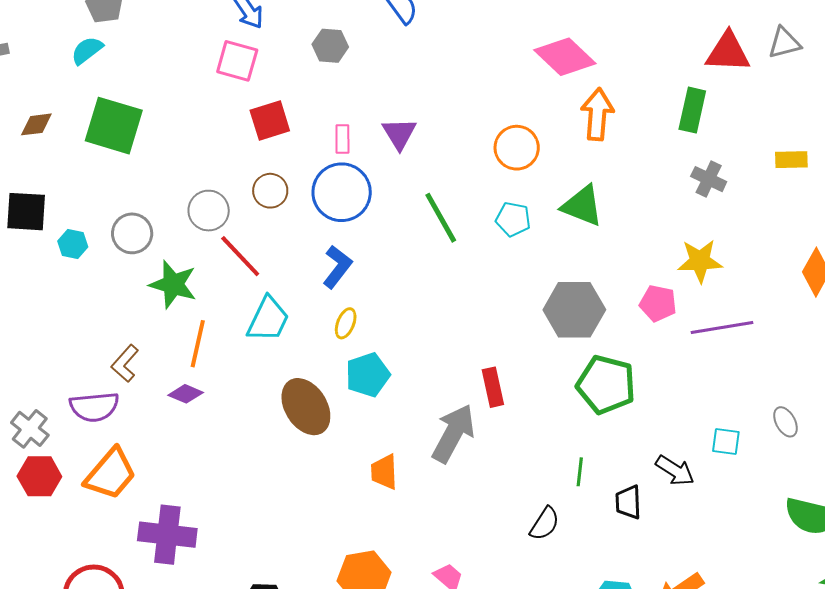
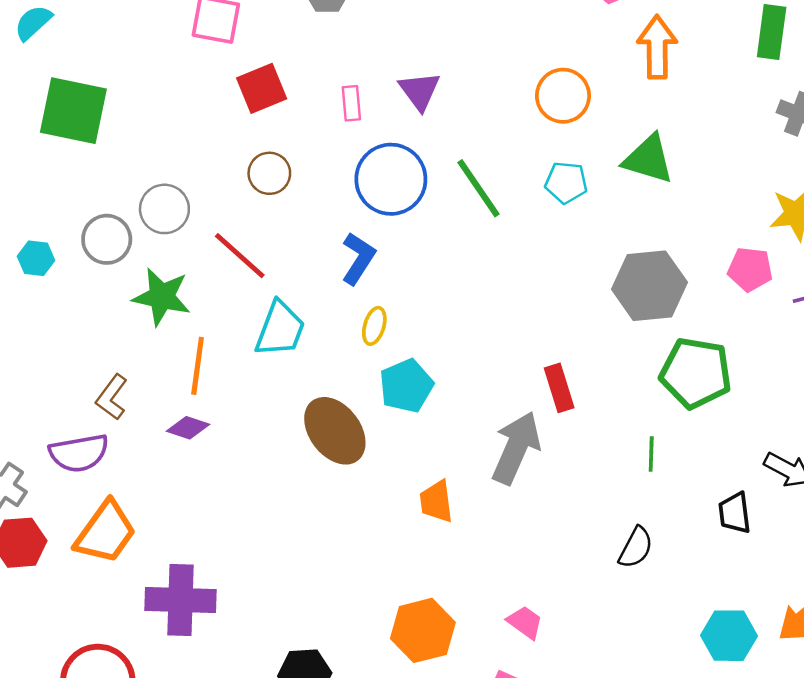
blue circle: (342, 192) -> (391, 179), moved
gray circle: (209, 211) -> (164, 209), moved
green line: (580, 472) -> (651, 454), moved

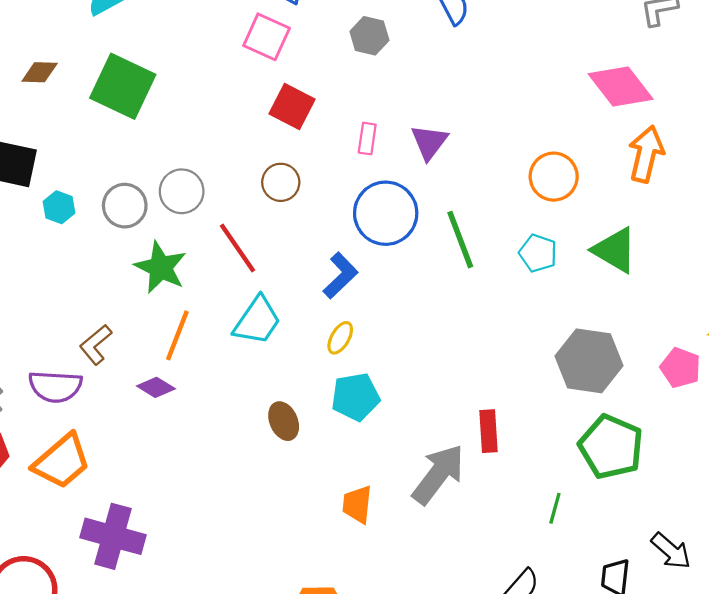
red square: (262, 88) -> (292, 107), turned 36
brown ellipse: (335, 431) -> (284, 421), size x0.6

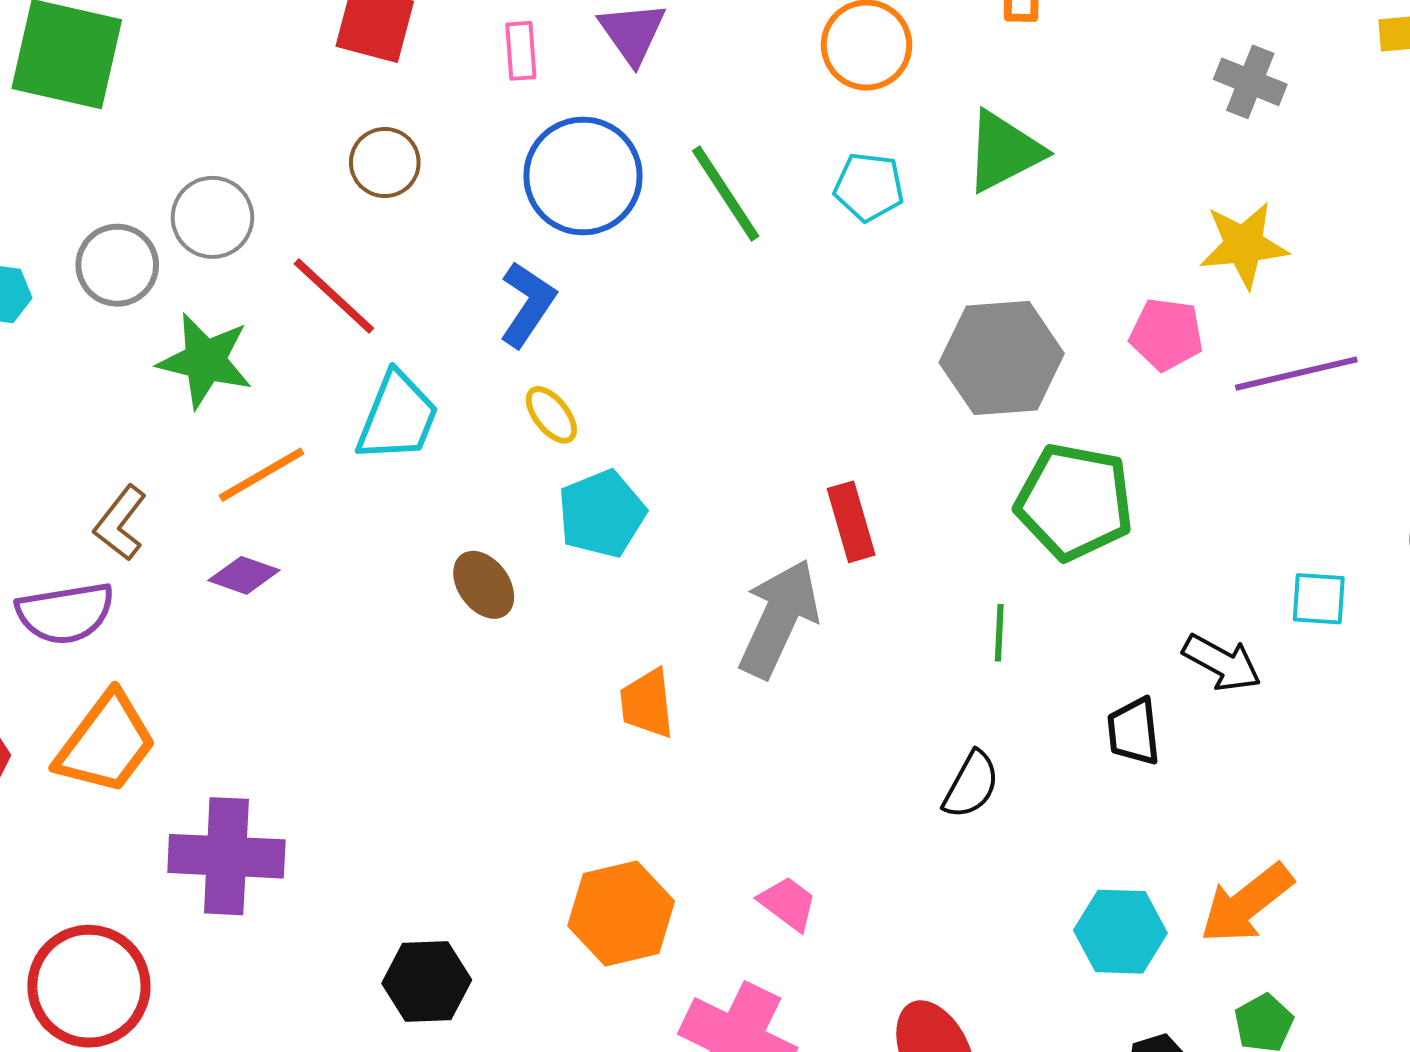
green triangle: (615, 250) -> (1004, 151), turned -45
orange line: (177, 335) -> (262, 475), turned 51
yellow ellipse: (340, 338) -> (551, 415), turned -56

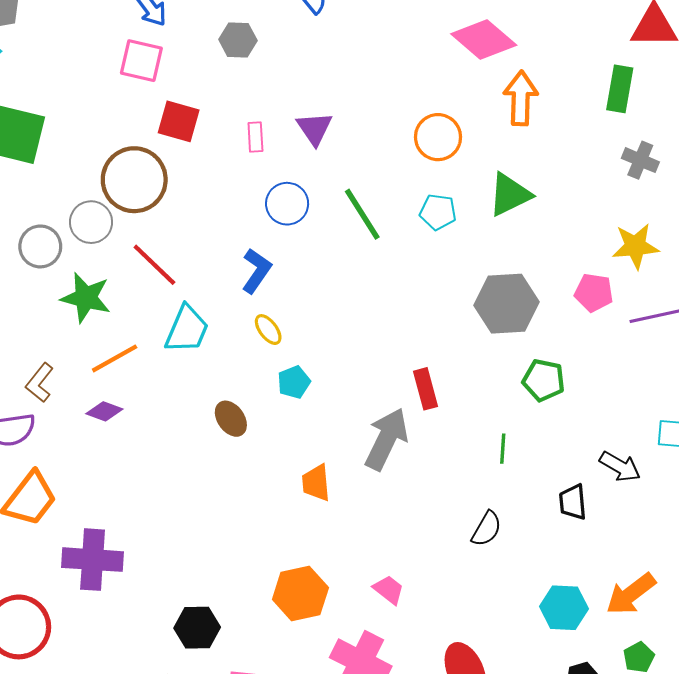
brown circle: (385, 163) -> (134, 180), moved, size x1.8
blue circle: (583, 176) -> (287, 204), size x0.7
green pentagon: (1074, 502) -> (544, 380), size x0.7
cyan pentagon: (602, 514) -> (294, 382), size x0.7

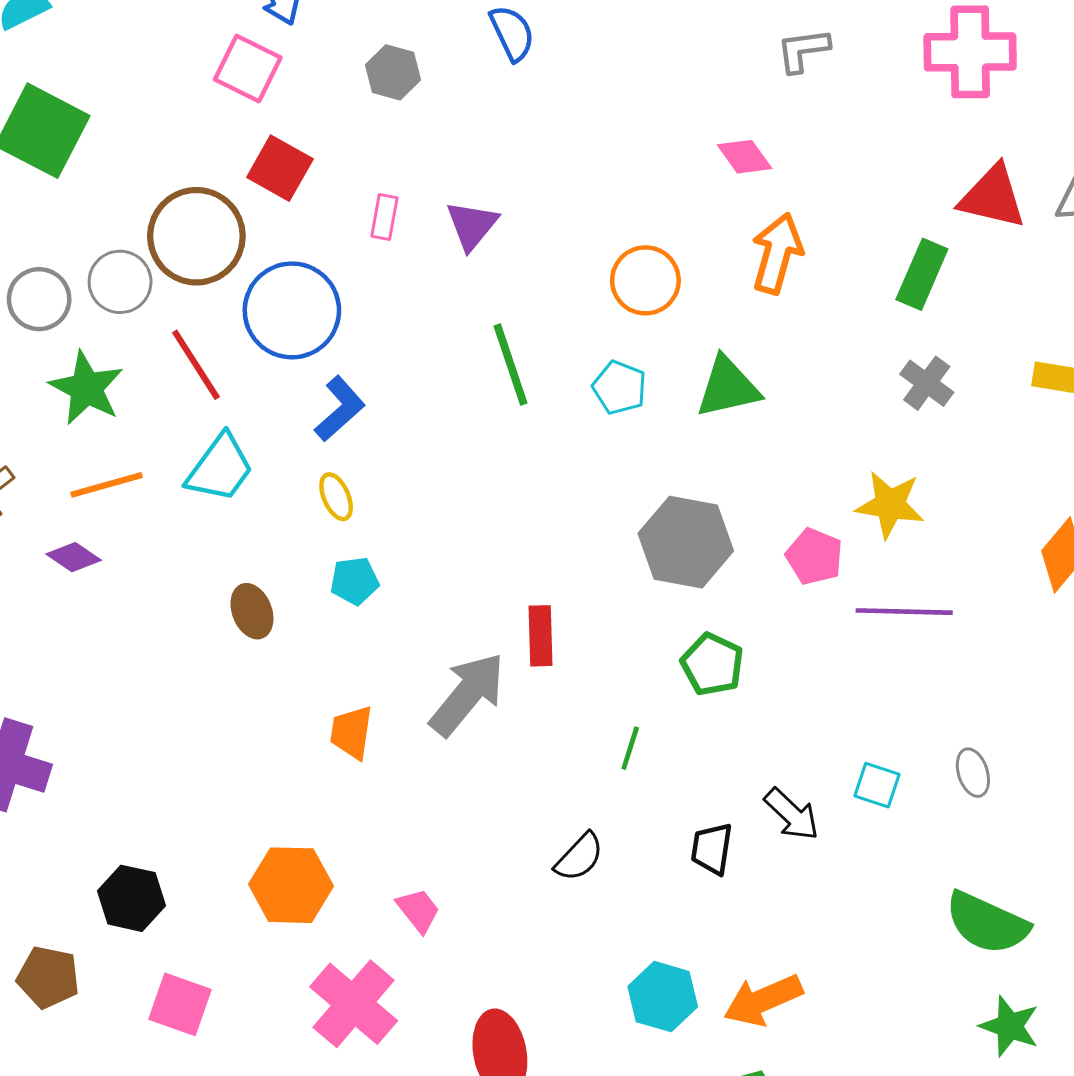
pink diamond: (484, 40) -> (745, 157), size x0.6
blue circle: (287, 204) -> (292, 310), moved, size x1.5

